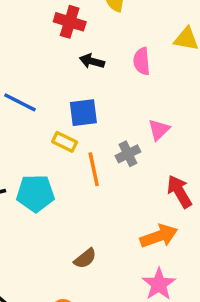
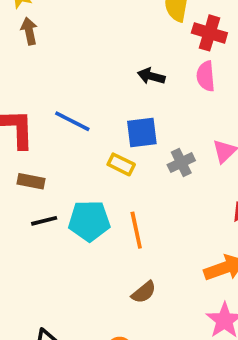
red cross: (70, 22) -> (209, 33), moved
gray cross: (128, 154) -> (181, 163), moved
orange line: (94, 169) -> (136, 230), moved

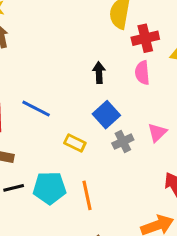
red cross: (209, 33) -> (145, 38), turned -30
black arrow: (151, 76) -> (99, 73), turned 72
blue square: (142, 133) -> (106, 115), moved, turned -35

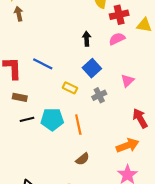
pink semicircle: (142, 73) -> (117, 39), turned 70
gray cross: (123, 142) -> (99, 95), moved

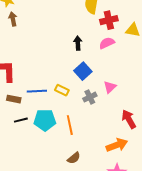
blue line: (43, 64) -> (37, 91), moved, turned -30
pink triangle: (127, 81) -> (110, 87), moved

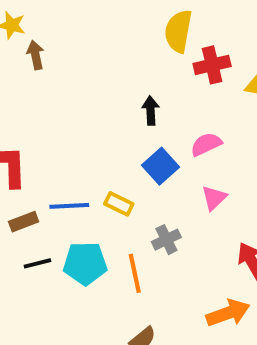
brown arrow: (13, 19) -> (35, 55), moved
pink semicircle: (107, 43) -> (206, 144), moved
gray cross: (90, 97) -> (166, 240), moved
brown rectangle: (14, 99) -> (24, 222), turned -32

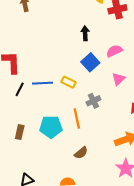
brown rectangle: (24, 222) -> (20, 132), moved, turned -56
black line: (37, 263) -> (20, 89), moved, turned -48
cyan pentagon: (85, 263) -> (51, 127), moved

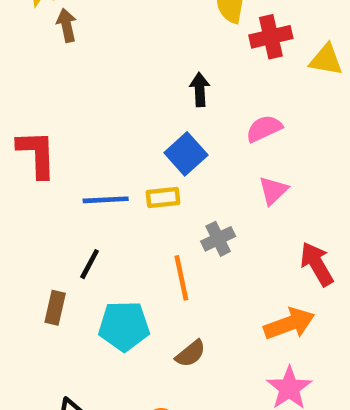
blue square: (90, 62) -> (186, 154), moved
yellow rectangle: (69, 82) -> (163, 197), turned -32
black line: (20, 89) -> (90, 264), moved
cyan pentagon: (51, 127) -> (124, 326), moved

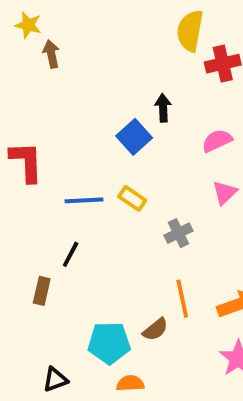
blue square: (186, 154) -> (134, 137), moved
yellow rectangle: (163, 197) -> (132, 198), turned 40
orange line: (181, 278) -> (182, 299), moved
cyan pentagon: (124, 326) -> (109, 343), moved

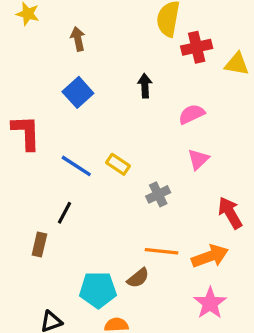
brown arrow: (51, 54) -> (78, 39), moved
blue square: (134, 137) -> (78, 92), moved
blue line: (84, 200) -> (76, 166), turned 36
orange line: (182, 299) -> (161, 251), turned -72

